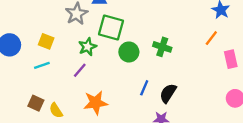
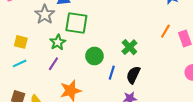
orange line: (211, 38) -> (165, 31), moved
green cross: (162, 47) -> (129, 47), moved, turned 35
green circle: (129, 52) -> (94, 56), moved

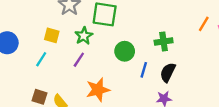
yellow square: (21, 42) -> (52, 35), moved
green cross: (129, 47) -> (164, 42), turned 35
cyan line: (20, 63) -> (41, 59), turned -32

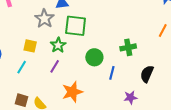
black semicircle: (168, 72) -> (147, 74), moved

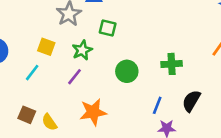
green square: (76, 26) -> (108, 28), size x0.6
blue line: (112, 73) -> (157, 105), moved

